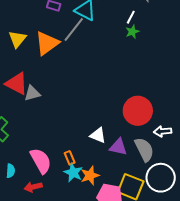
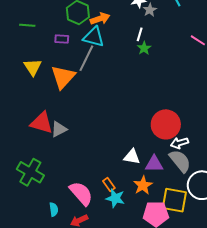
yellow triangle: (17, 39) -> (33, 67), moved
white arrow: (163, 131) -> (179, 143), moved
orange star: (90, 176) -> (143, 185), moved

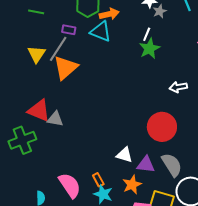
green star: (144, 48) -> (149, 49), size x1.5
gray line: (86, 58) -> (58, 49), moved
gray triangle: (59, 129) -> (55, 119), turned 30
white arrow: (179, 143) -> (178, 87), moved
green cross: (30, 172) -> (22, 140), moved, turned 32

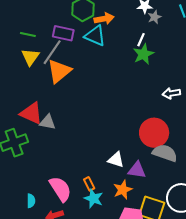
green line: (36, 12) -> (28, 34), moved
purple rectangle: (69, 30) -> (63, 33), size x1.5
gray semicircle: (172, 165) -> (165, 153), moved, turned -40

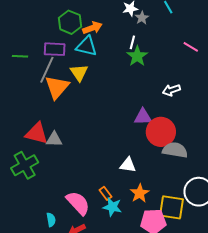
yellow triangle: (30, 57) -> (79, 73), moved
purple triangle: (137, 170) -> (143, 117), moved

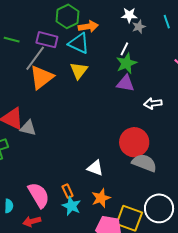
yellow triangle: (79, 73) -> (79, 71), moved
purple triangle: (143, 117) -> (125, 83), moved

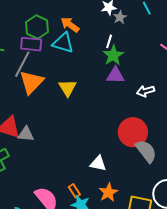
green hexagon: (67, 16) -> (37, 27), moved
orange arrow: (88, 26) -> (70, 25), turned -126
yellow triangle: (79, 71) -> (67, 88), moved
gray semicircle: (144, 163) -> (146, 151), turned 40

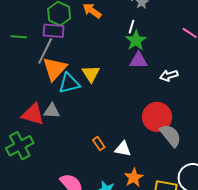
cyan triangle: (63, 43) -> (69, 83), moved, turned -30
gray triangle: (26, 134) -> (52, 111), moved
orange rectangle: (74, 191) -> (99, 144), moved

